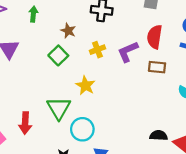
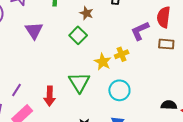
yellow cross: (97, 50) -> (122, 54), moved
cyan circle: (82, 129) -> (119, 90), moved

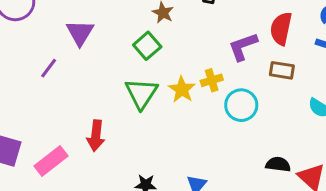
green triangle: (79, 82) -> (141, 93), moved
purple line: (16, 90) -> (49, 68), moved
cyan circle: (119, 90) -> (241, 105), moved

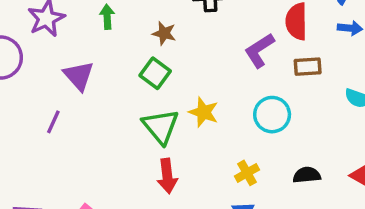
yellow cross: (212, 80) -> (247, 173), moved
red arrow: (96, 136) -> (167, 176), moved
black semicircle: (278, 164) -> (307, 175), moved

